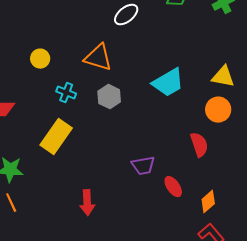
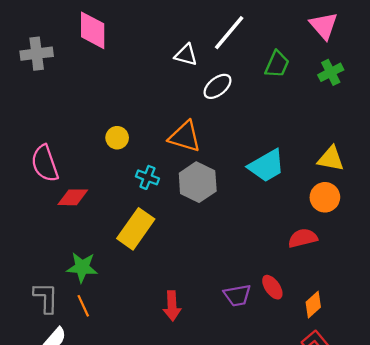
gray hexagon: (109, 97) -> (198, 182), size x1.4
red semicircle: (199, 145) -> (303, 238), turned -85
purple trapezoid: (143, 166) -> (237, 295), moved

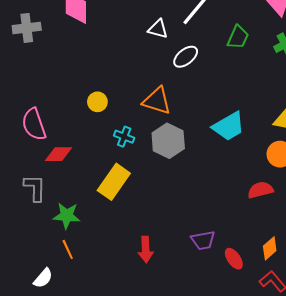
red ellipse: (272, 287) -> (234, 259), moved
gray L-shape: (46, 298) -> (35, 188), moved

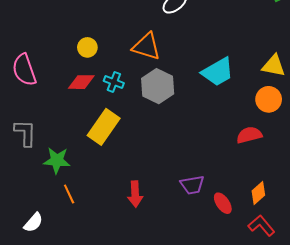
red diamond: (58, 154) -> (81, 82), moved
orange line: (68, 249) -> (69, 194), moved

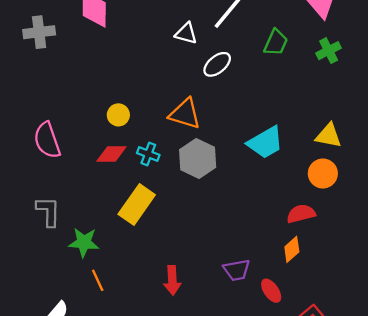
orange diamond: (258, 193) -> (292, 249), moved

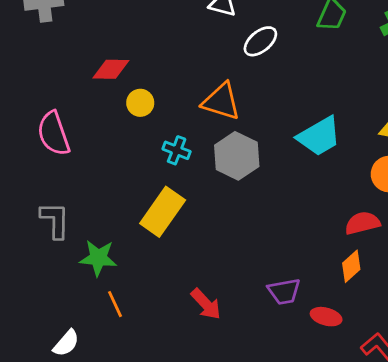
red diamond: (111, 154) -> (111, 69), moved
red arrow: (172, 280) -> (206, 304), turned -40
red ellipse: (271, 291) -> (326, 317), turned -40

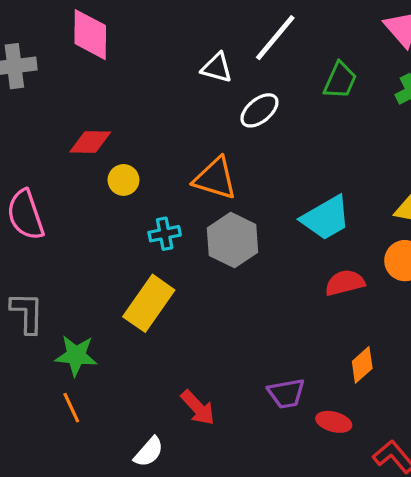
cyan cross: (177, 150) -> (165, 234), turned -32
red semicircle: (362, 223) -> (345, 283), moved
orange line: (115, 304) -> (71, 408), moved
white semicircle: (66, 343) -> (149, 452), moved

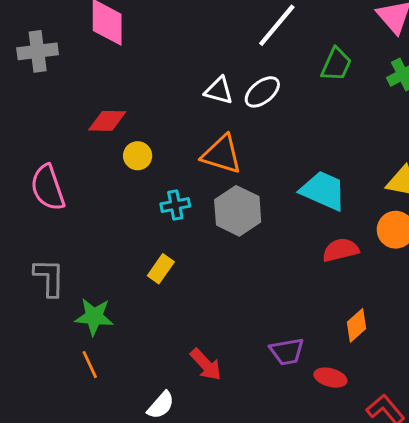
white triangle: (217, 68) -> (219, 90), moved
cyan trapezoid: (326, 218) -> (323, 191), turned -126
yellow rectangle: (149, 303) -> (161, 269), size x0.6

